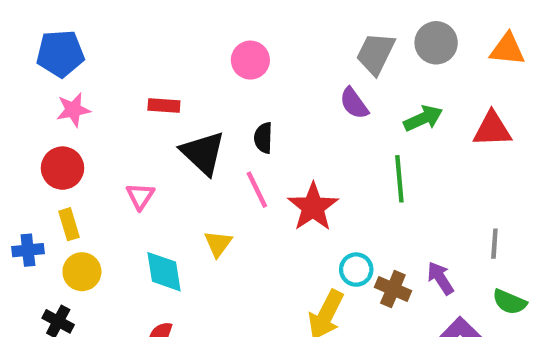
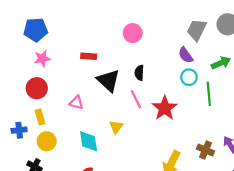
pink triangle: (140, 196) -> (76, 103), turned -48
cyan circle: (356, 270) -> (189, 77), moved

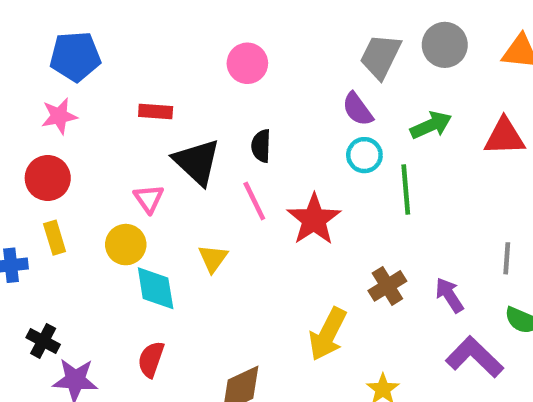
blue pentagon: (36, 30) -> (75, 56), moved
pink triangle: (76, 103) -> (149, 199), moved, turned 40
yellow circle: (47, 141) -> (126, 245), moved
brown cross: (206, 150) -> (387, 286), moved, turned 35

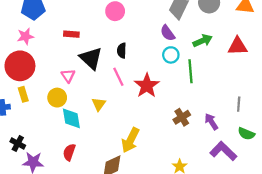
red circle: (48, 178) -> (20, 66), size x1.4
yellow arrow: (328, 334) -> (130, 140), moved

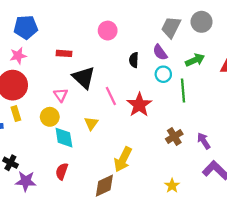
black semicircle: (122, 51) -> (134, 60), moved

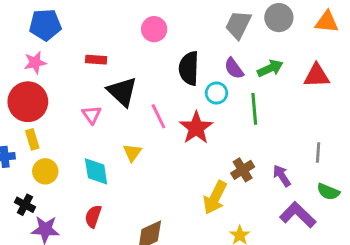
purple semicircle: (160, 52) -> (234, 68), moved
black semicircle: (134, 60) -> (189, 68), size x1.6
cyan circle: (163, 74) -> (216, 93), moved
yellow circle: (50, 117) -> (45, 171), moved
yellow arrow: (123, 159) -> (215, 197), moved

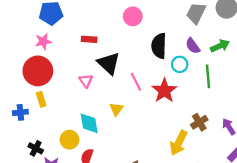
yellow circle: (45, 171) -> (69, 140), moved

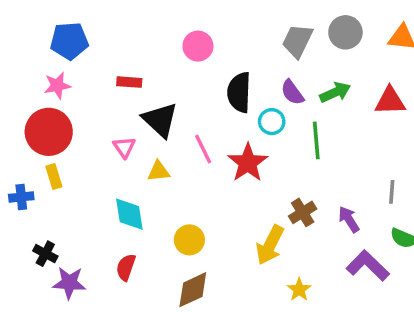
yellow triangle: (116, 109) -> (158, 171), moved, turned 48
yellow circle: (69, 140) -> (189, 240), moved

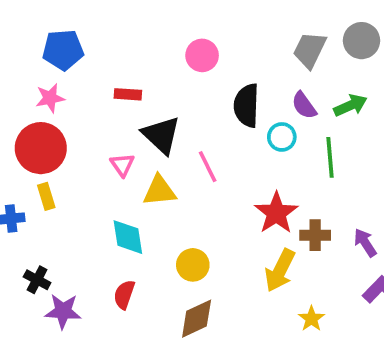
red star: (248, 163) -> (276, 213), moved
yellow triangle: (158, 171) -> (159, 191), size x1.4
brown cross: (303, 212) -> (315, 235), turned 32

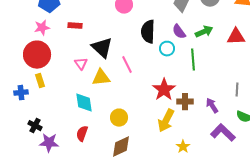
red rectangle: (128, 94) -> (75, 26), moved

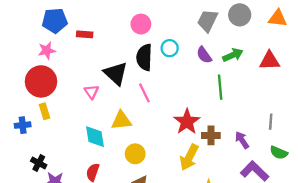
red rectangle: (75, 26) -> (85, 34), moved
black semicircle: (148, 32) -> (144, 57), moved
cyan circle: (167, 49) -> (170, 48), moved
yellow triangle: (101, 78) -> (121, 121), moved

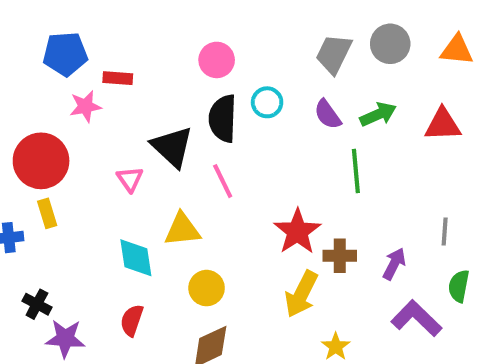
pink star: (47, 50) -> (85, 106), moved
purple arrow: (242, 140) -> (394, 264), turned 60
green semicircle: (279, 153) -> (459, 286), turned 78

